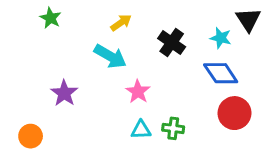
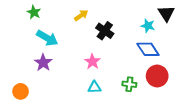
black cross: (172, 43) -> (105, 31), moved
cyan arrow: (110, 56) -> (47, 38), moved
green cross: (173, 128) -> (129, 84), moved

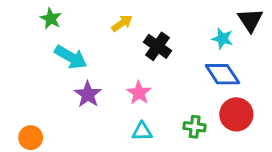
purple star: (43, 63) -> (88, 94), moved

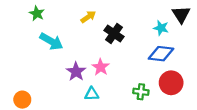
blue diamond: (222, 74) -> (161, 54), turned -50
purple star: (88, 94) -> (76, 72), moved
cyan triangle: (142, 131) -> (92, 94), moved

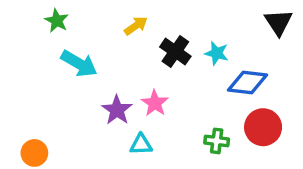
cyan star: (161, 28) -> (217, 53), moved

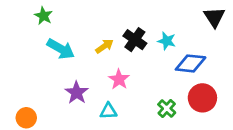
yellow arrow: (136, 26) -> (104, 46), moved
purple star: (117, 110) -> (77, 93), moved
green cross: (217, 141) -> (167, 108), turned 36

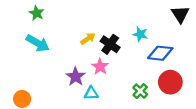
black cross: (135, 40) -> (110, 44), moved
cyan arrow: (61, 49) -> (38, 43), moved
purple star: (77, 93) -> (76, 77), moved

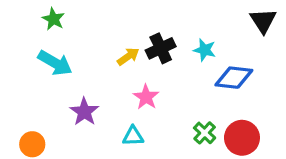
black cross: (110, 44) -> (161, 48), moved, turned 30
purple star: (76, 77) -> (84, 112), moved
red circle: (170, 82) -> (242, 138), moved

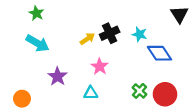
blue diamond: (234, 78) -> (159, 53), turned 50

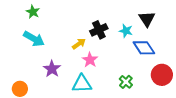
black triangle: (179, 14) -> (147, 19), moved
yellow arrow: (87, 39) -> (79, 44), moved
cyan triangle: (91, 93) -> (82, 84), size x1.5
red circle: (165, 94) -> (162, 75), moved

